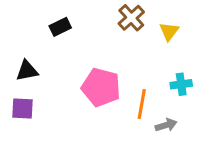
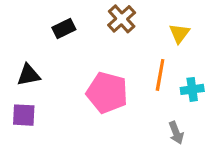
brown cross: (131, 18) -> (122, 19), moved
orange line: (142, 104) -> (160, 75), moved
gray arrow: (166, 125) -> (176, 133), turned 85

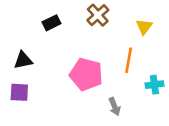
cyan cross: (192, 89) -> (154, 85), moved
gray arrow: (176, 133) -> (115, 107), moved

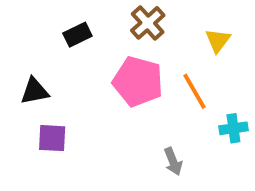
orange line: (129, 60) -> (194, 91), turned -40
pink pentagon: (86, 74) -> (138, 81), moved
purple square: (19, 92) -> (52, 138), moved

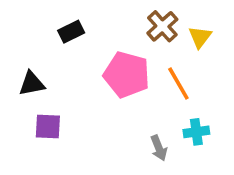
brown cross: (148, 23) -> (162, 26), moved
cyan cross: (233, 128) -> (196, 132), moved

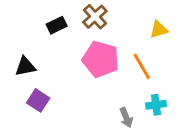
brown cross: (162, 26) -> (95, 17), moved
yellow triangle: (200, 37) -> (159, 29), turned 36
purple square: (48, 127) -> (38, 100), turned 30

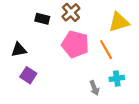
black rectangle: (57, 25) -> (42, 19), turned 40
yellow triangle: (159, 29) -> (119, 22), size x1.5

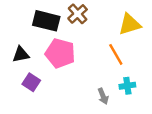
black rectangle: (42, 19) -> (46, 21), size x1.6
pink pentagon: (75, 44) -> (60, 53), moved

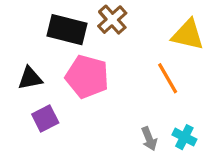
yellow triangle: (130, 24) -> (188, 35), turned 30
purple square: (31, 82) -> (45, 119), turned 30
cyan cross: (127, 86) -> (184, 137), moved, turned 35

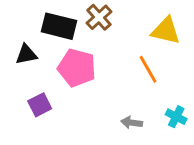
black triangle: (30, 78) -> (26, 54), moved
cyan cross: (184, 137) -> (176, 117), moved
gray arrow: (149, 139) -> (132, 123), turned 120

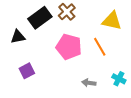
black rectangle: (59, 26) -> (40, 18), turned -50
pink pentagon: (77, 68) -> (69, 47), moved

